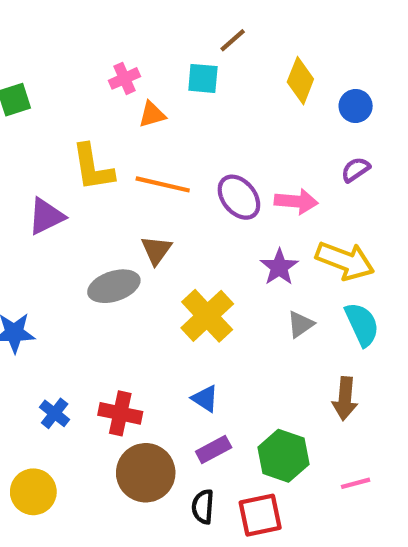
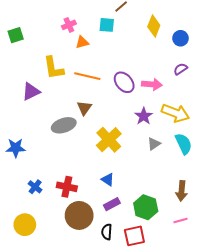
brown arrow: (345, 399) -> (182, 191), moved

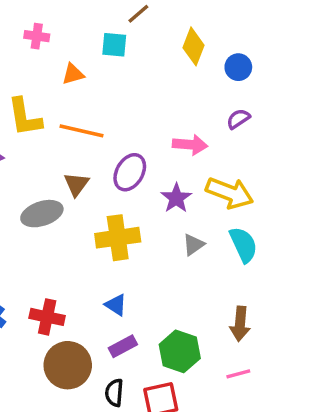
pink cross: (69, 25) -> (37, 36), moved, turned 32
purple ellipse: (124, 82) -> (130, 172), moved, turned 70
yellow cross: (109, 140) -> (118, 238), turned 35

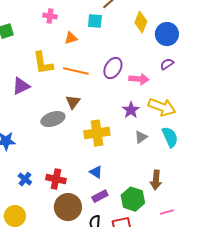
blue circle: (238, 67) -> (167, 34), size x1.5
purple ellipse: (130, 172) -> (113, 68), moved
brown arrow: (240, 324) -> (156, 180), moved

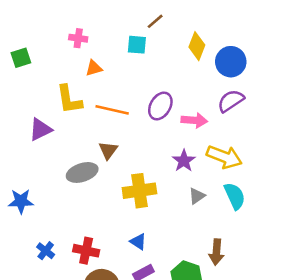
orange triangle: (71, 38) -> (94, 68), moved
purple semicircle: (167, 64) -> (231, 101), size x1.5

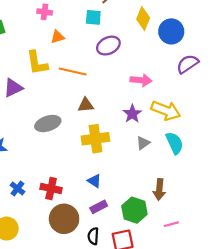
purple semicircle: (231, 101) -> (187, 64), moved
purple ellipse: (160, 106) -> (108, 46), moved, turned 35
brown triangle: (108, 150) -> (86, 105), moved, turned 49

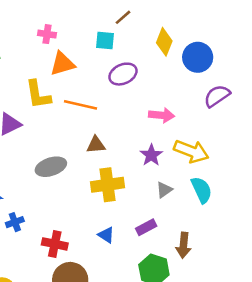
orange triangle: (58, 37) -> (62, 64), size x1.5
blue cross: (17, 188) -> (15, 222), moved, turned 32
purple rectangle: (99, 207) -> (146, 227), moved

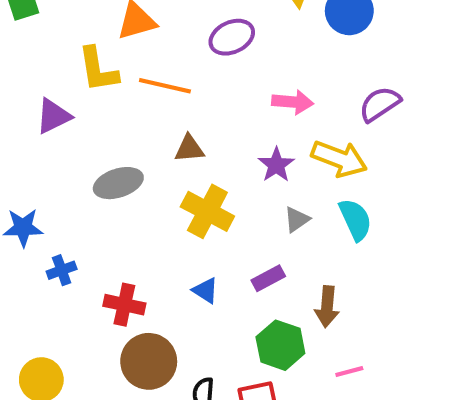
purple semicircle: (217, 96) -> (380, 104), moved
yellow cross: (108, 185) -> (207, 211), turned 36

